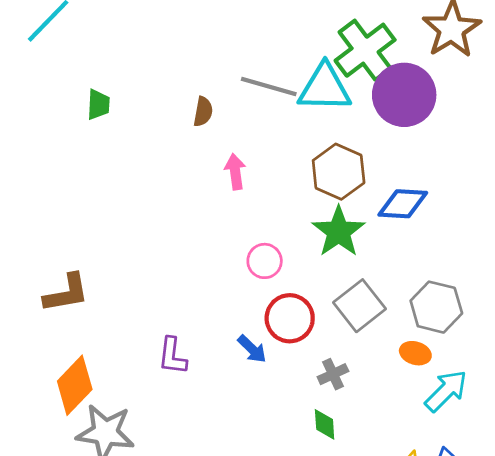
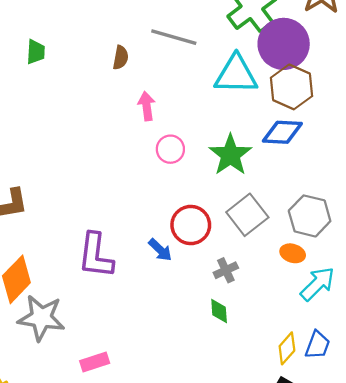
cyan triangle: (325, 88) -> (236, 74), moved
brown hexagon: (339, 172) -> (291, 87), moved
pink circle: (265, 261) -> (170, 149), moved
purple L-shape: (172, 356) -> (96, 256), size x1.5

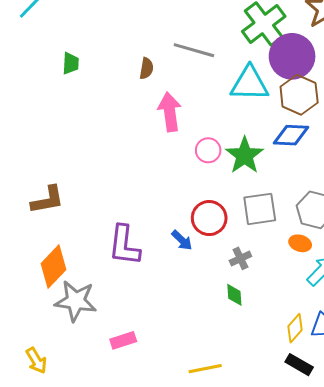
pink arrow: (147, 106) -> (170, 112), size x1.5
pink circle: (170, 149) -> (208, 150), moved
gray square: (247, 215) -> (260, 209), turned 30

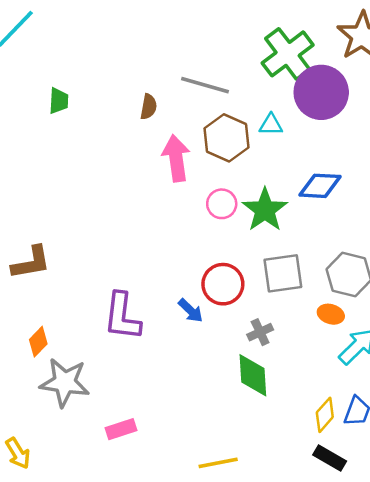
cyan triangle: (250, 84) -> (271, 125), size x0.5
brown hexagon: (299, 95) -> (227, 138), moved
orange diamond: (53, 267) -> (38, 342), size x0.6
green diamond: (234, 295) -> (253, 375), size x1.6

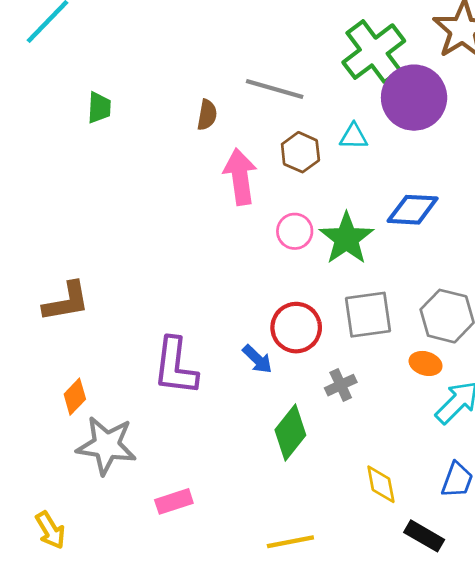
brown hexagon: (227, 138) -> (300, 152), size x0.7
green diamond: (253, 375) -> (290, 432), moved, turned 42
yellow diamond: (325, 415) -> (381, 484), moved, turned -52

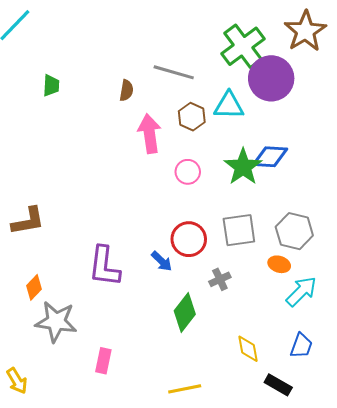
cyan triangle: (354, 136) -> (229, 106), size x1.5
green star: (346, 238) -> (243, 167), moved
pink rectangle: (174, 501) -> (103, 361), turned -60

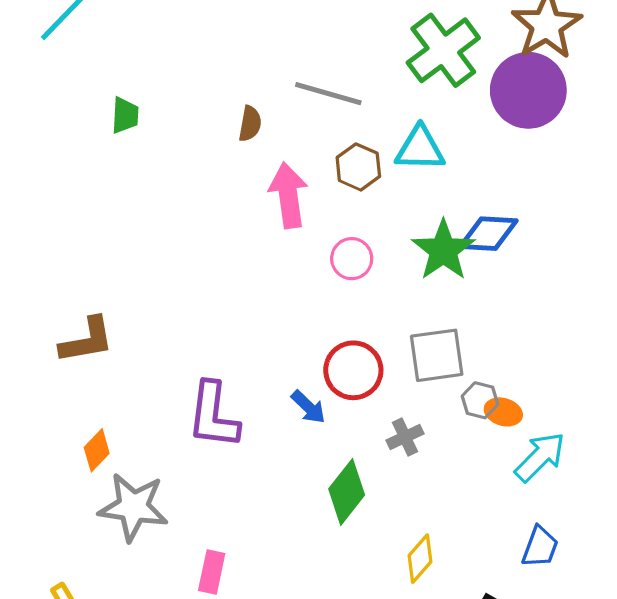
purple circle: (271, 78) -> (528, 90), moved
gray hexagon: (294, 231) -> (480, 400), moved, size x0.6
yellow diamond: (248, 349) -> (420, 559), moved, turned 52

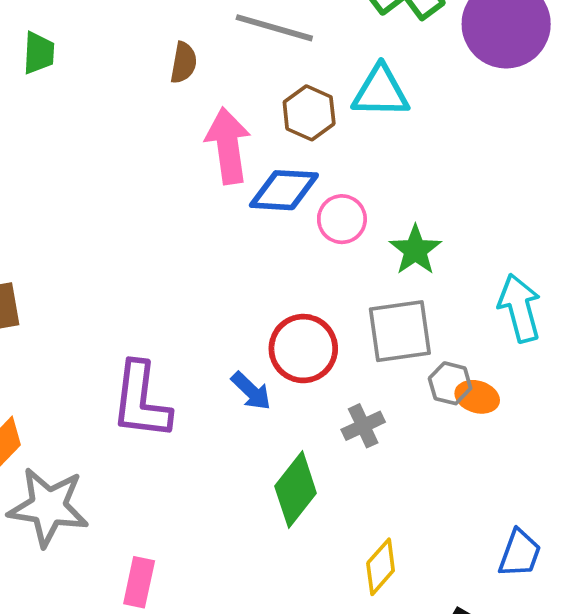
blue diamond: (488, 234) -> (284, 190), moved
green star: (443, 250) -> (415, 250), moved, size x0.7
pink circle: (352, 259) -> (342, 219), moved
cyan arrow: (540, 457) -> (520, 308), moved, turned -60

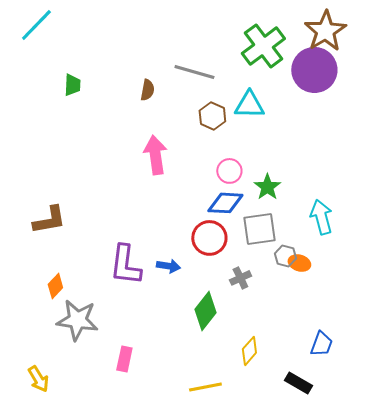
pink arrow: (228, 146) -> (155, 155), moved
blue diamond: (284, 190) -> (225, 203), moved
blue arrow: (251, 391) -> (168, 266), moved, turned -35

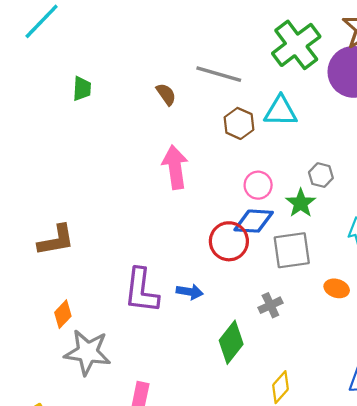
brown semicircle: (147, 90) -> (166, 94), turned -45
red circle: (209, 238) -> (229, 241), moved
gray hexagon: (285, 256) -> (321, 175), moved

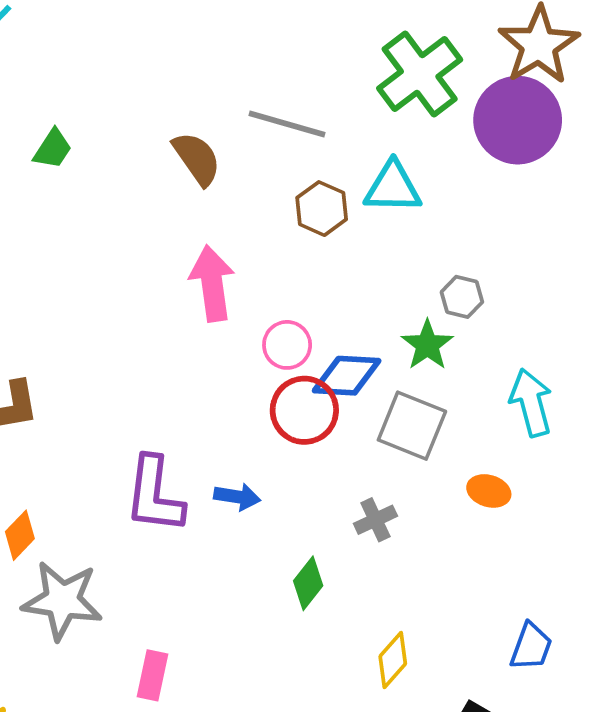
green trapezoid: (82, 89) -> (53, 149), turned 30
brown semicircle: (166, 94) -> (197, 159), size x1.4
pink circle: (258, 185) -> (287, 345), moved
gray square: (292, 250) -> (412, 426), turned 30
green diamond: (231, 342) -> (308, 583), size x0.7

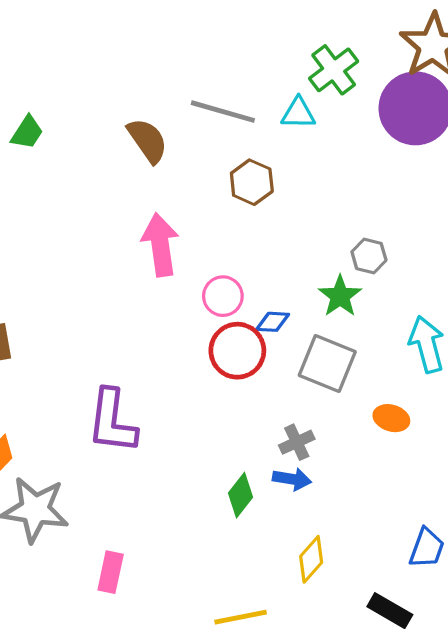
green cross: (420, 74) -> (334, 70), size x0.7
cyan triangle: (393, 187) -> (298, 113), moved, size x0.7
blue diamond: (347, 376) -> (273, 322), size x0.6
blue arrow: (237, 497) -> (292, 479), moved

